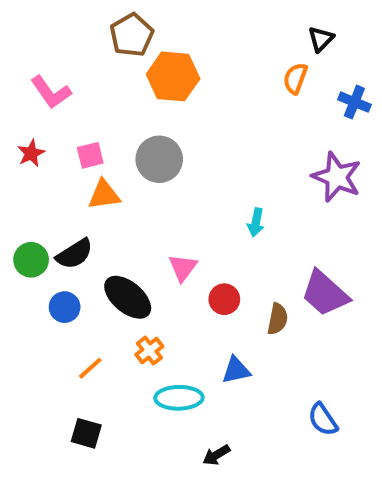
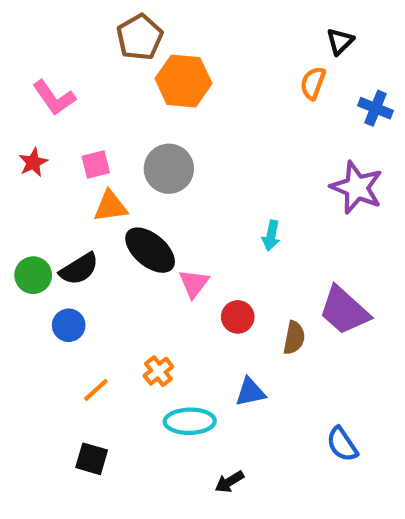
black ellipse: (128, 297) -> (150, 250), moved

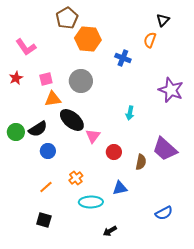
blue cross: (375, 108) -> (123, 58), moved
blue circle: (69, 325) -> (48, 151), moved
blue semicircle: (342, 444) -> (164, 213), turned -84

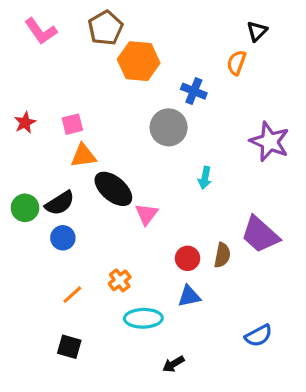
pink L-shape: (26, 47) -> (41, 31), moved
gray circle: (81, 81) -> (169, 127), moved
blue circle: (48, 151) -> (63, 238), moved
red circle: (114, 152) -> (188, 258), moved

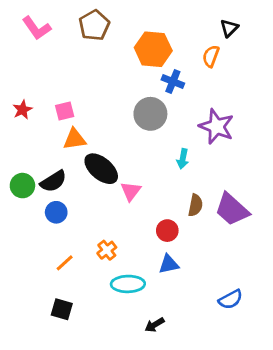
orange hexagon: (139, 61) -> (153, 49), moved
purple star: (270, 142) -> (216, 126), moved
brown semicircle: (222, 255) -> (195, 205), moved

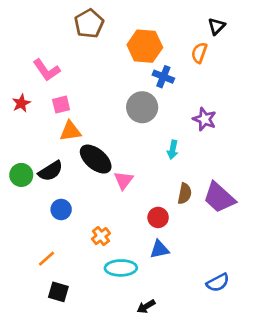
pink L-shape: (37, 28) -> (46, 70), moved
purple star: (216, 126) -> (205, 119), size x0.7
blue circle: (56, 212) -> (61, 209), moved
orange line: (65, 263) -> (46, 259), moved

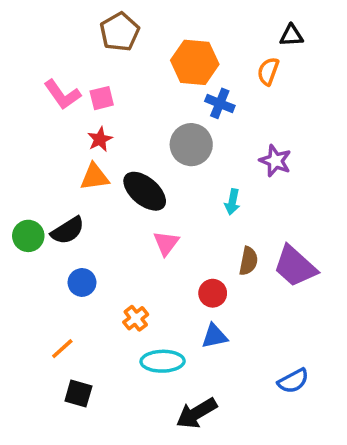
black triangle: (217, 26) -> (291, 35), turned 42
red star: (21, 103) -> (100, 139), moved
pink square: (61, 105) -> (102, 98), moved
black ellipse: (96, 159) -> (145, 191), moved
black arrow: (146, 306) -> (197, 413), size x1.6

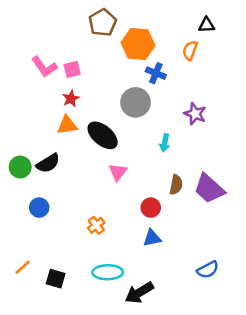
brown pentagon: (120, 32) -> (103, 22), moved
blue circle: (82, 282) -> (39, 208), moved
orange line: (62, 349) -> (23, 267), moved
cyan ellipse: (163, 361) -> (108, 272), moved

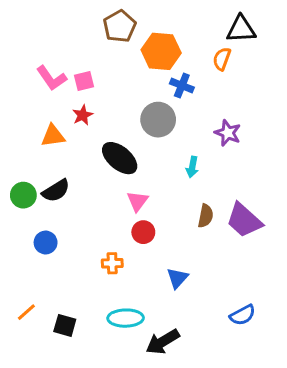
black triangle: (207, 25) -> (241, 29), size x1.5
orange triangle: (67, 125) -> (53, 136), moved
red circle: (151, 208) -> (143, 232), moved
orange cross: (96, 225) -> (112, 263), turned 36
blue triangle: (152, 238) -> (177, 278), turned -36

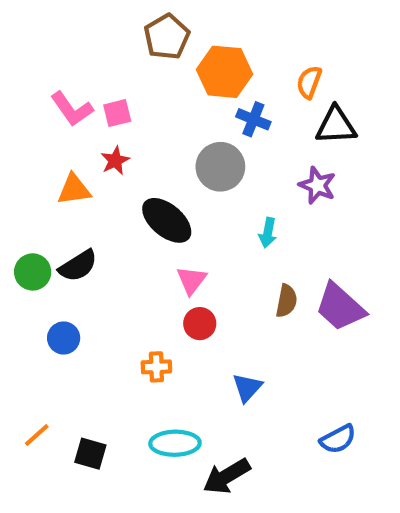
black triangle: (241, 29) -> (336, 125), moved

